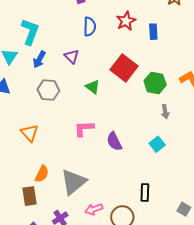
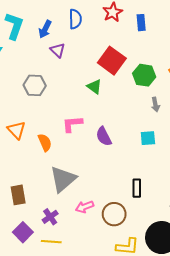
blue arrow: (39, 59) -> (45, 29), moved
green triangle: (93, 87) -> (94, 87), moved
cyan square: (157, 144) -> (148, 138), turned 35
orange semicircle: (42, 174) -> (45, 142), moved, turned -48

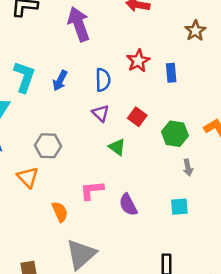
blue semicircle: (75, 19) -> (103, 80), moved
purple triangle: (58, 50) -> (100, 113), moved
red square: (112, 61) -> (137, 117), size x0.6
orange triangle: (16, 130) -> (28, 177), moved

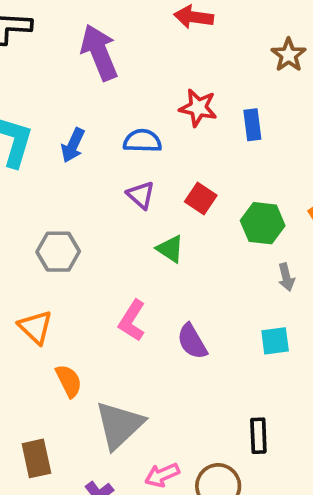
red star: (138, 61) -> (198, 108), turned -30
blue semicircle: (103, 80) -> (142, 141), turned -85
orange triangle: (28, 177) -> (36, 327), moved
pink L-shape: (92, 190) -> (132, 321), turned -50
orange semicircle: (60, 212) -> (69, 381), moved

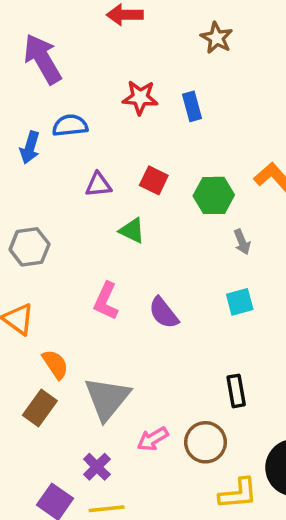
blue semicircle: (142, 141) -> (70, 126), moved
purple triangle: (141, 195) -> (98, 185), turned -40
brown rectangle: (36, 458) -> (40, 408), moved, turned 56

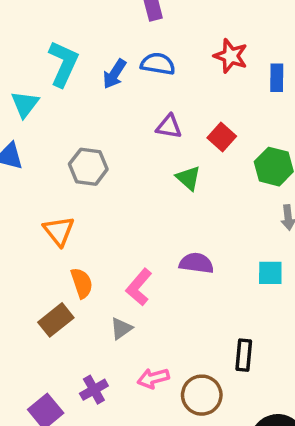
pink L-shape: (106, 301) -> (139, 287), moved
purple semicircle: (164, 313) -> (196, 263), turned 120
gray triangle: (107, 398) -> (121, 329), size x0.5

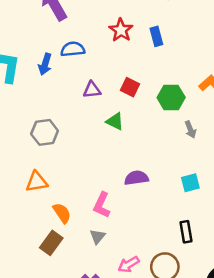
red star: (231, 56) -> (121, 30), turned 30
orange triangle: (59, 231) -> (37, 182), turned -45
cyan square: (270, 273) -> (190, 183), moved

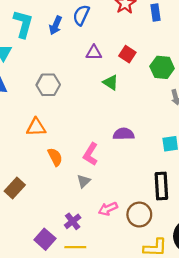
blue semicircle: (73, 49) -> (81, 15), turned -66
black rectangle: (186, 232) -> (161, 186), size x1.4
brown rectangle: (51, 243) -> (15, 188), moved

